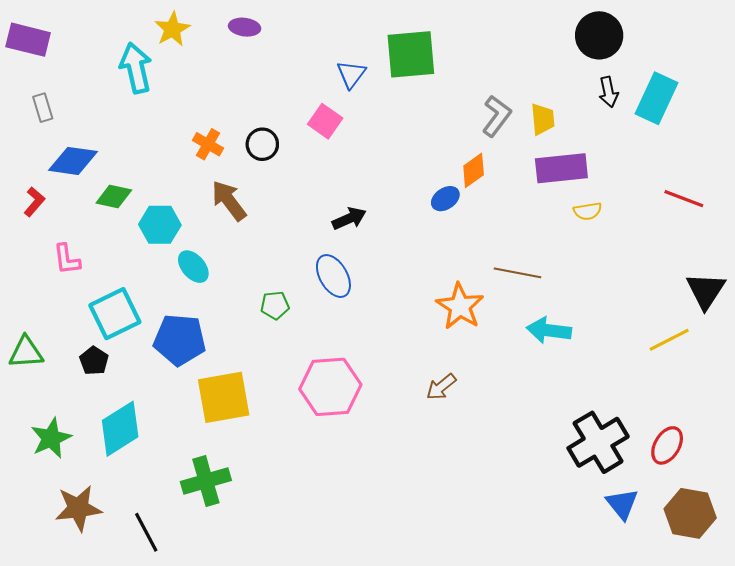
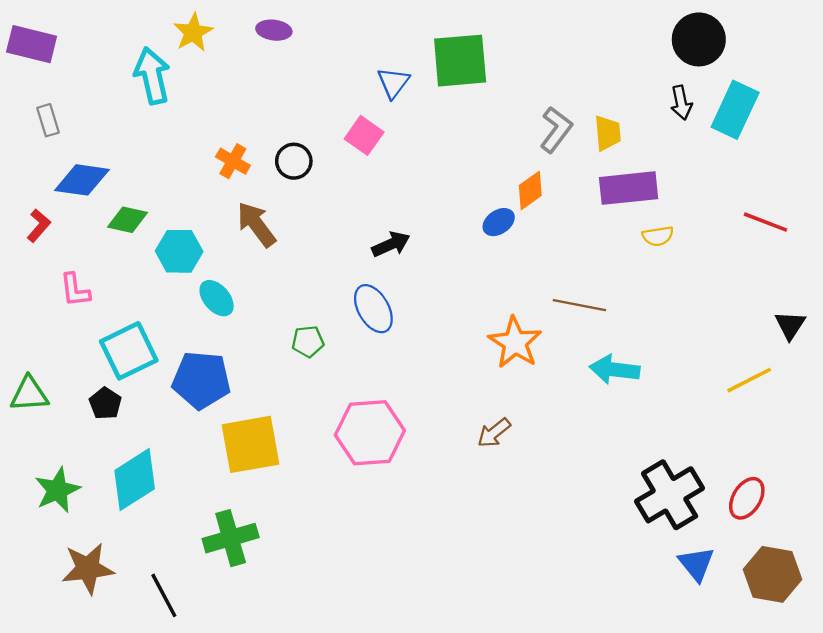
black circle: (599, 35) -> (699, 39), moved
black triangle: (706, 291) -> (790, 325), size x0.7

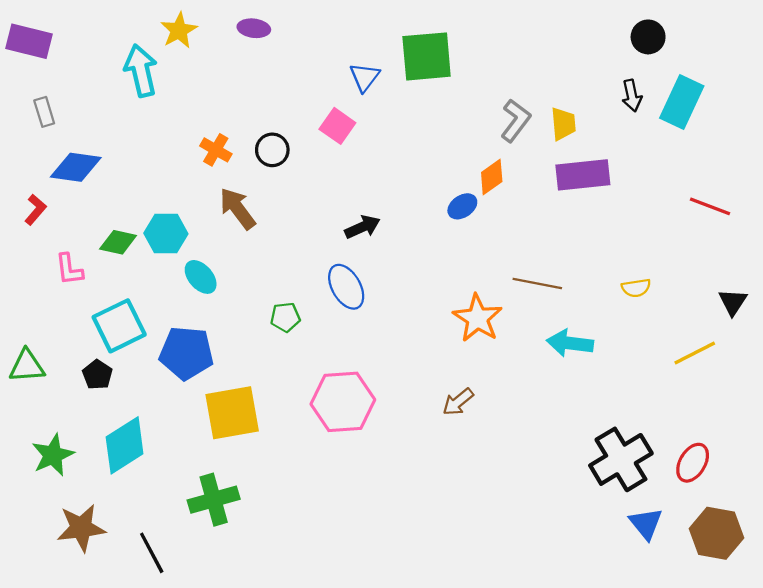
black circle: (699, 39) -> (648, 37), size x0.7
green diamond: (128, 220) -> (118, 242), moved
yellow semicircle: (658, 236) -> (636, 288), moved

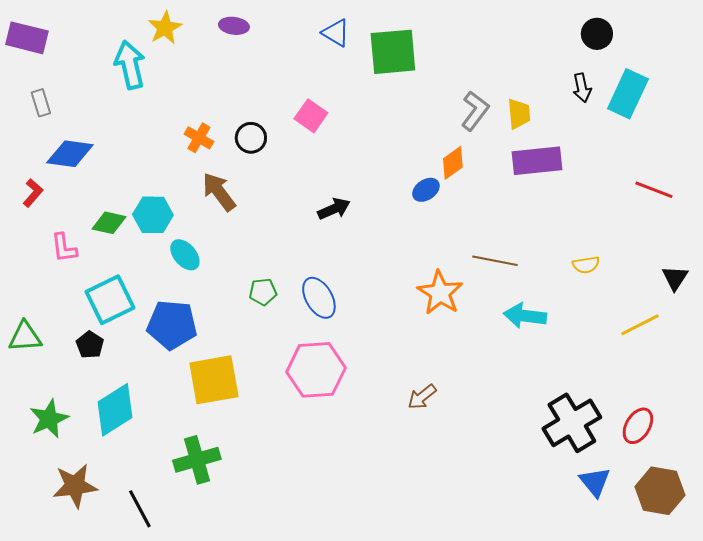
blue triangle: (365, 77) -> (336, 33), moved, turned -36
blue ellipse: (346, 287) -> (319, 298), moved
brown arrow: (458, 402) -> (422, 397), moved

